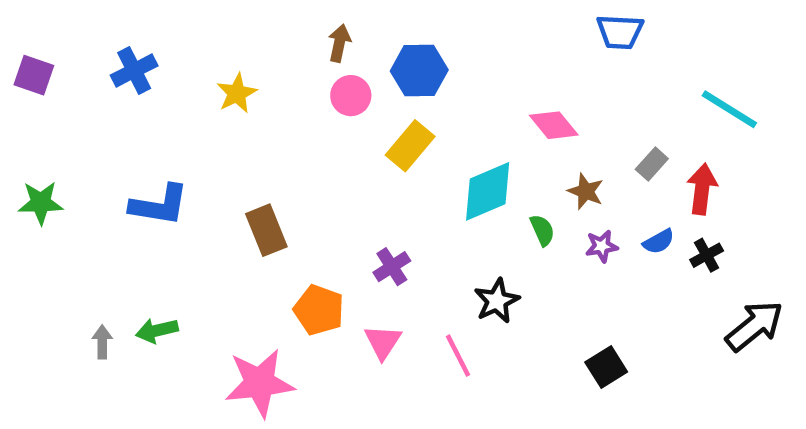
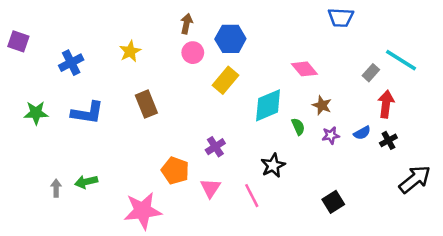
blue cross: (134, 71) -> (71, 63), moved
gray rectangle: (652, 164) -> (371, 73), moved
green star: (41, 203) -> (36, 113), moved
brown rectangle: (266, 230) -> (146, 104), moved

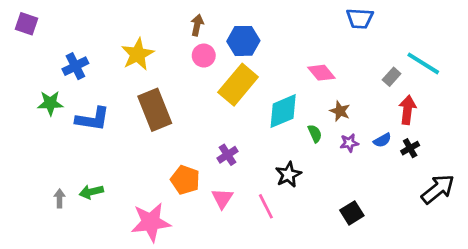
purple square: (18, 41) -> (26, 24), moved
yellow star: (130, 51) -> (138, 54), size x1.4
yellow rectangle: (225, 80) -> (238, 85), size x1.4
brown rectangle: (146, 104) -> (155, 110), size x1.4
green star: (36, 113) -> (50, 103), moved

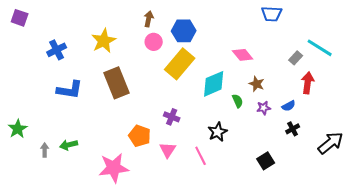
green star: (50, 103) -> (18, 129), moved, turned -30
black cross: (410, 148) -> (293, 129), moved
purple cross: (228, 155) -> (172, 117), turned -35

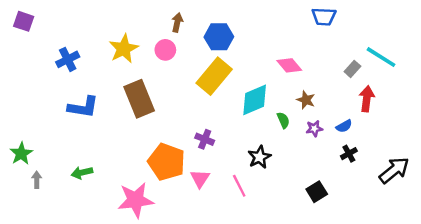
pink circle: (154, 42) -> (165, 50), moved
orange pentagon: (140, 136) -> (167, 162), size x1.4
gray arrow: (45, 150) -> (37, 180), moved

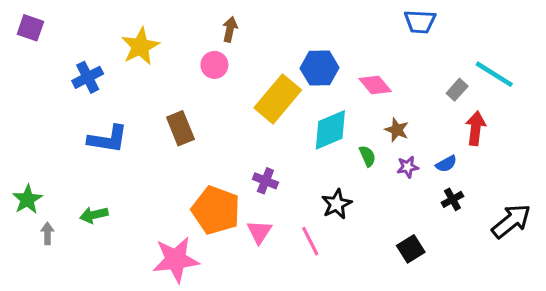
blue hexagon: (219, 37) -> (320, 68), moved
yellow star: (124, 49) -> (140, 46), moved
brown rectangle: (139, 99) -> (180, 128), size x0.7
green arrow: (82, 173) -> (94, 215), moved

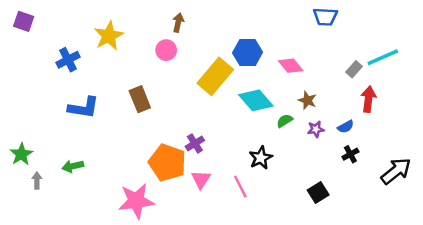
cyan line: (494, 74) -> (383, 57), turned -56
cyan diamond: (330, 130) -> (256, 100), turned 72
green semicircle: (367, 156) -> (285, 121), turned -98
purple cross: (265, 181) -> (195, 143), moved, turned 36

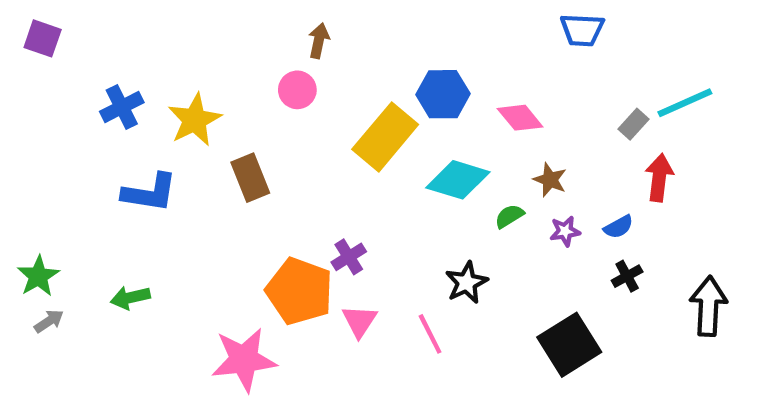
yellow star: (109, 36) -> (195, 120), moved
cyan diamond: (256, 100) -> (458, 180), turned -32
black arrow: (396, 171) -> (708, 306), turned -48
gray arrow: (37, 181) -> (49, 321), moved, turned 56
black square: (318, 193) -> (569, 345), size x1.6

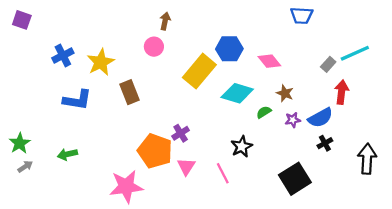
blue semicircle: (619, 227) -> (320, 118), size x1.6

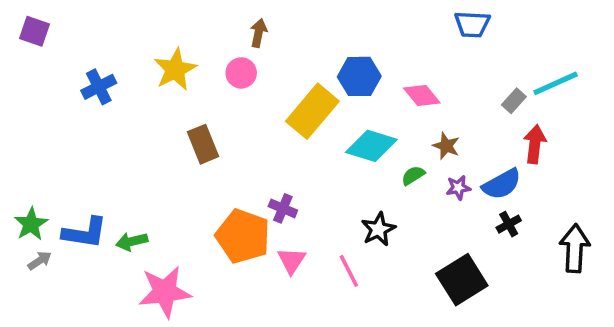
yellow star: (101, 62) -> (175, 69), moved
blue L-shape: (77, 100) -> (85, 233), moved
purple cross: (181, 133) -> (283, 208), turned -35
green arrow: (67, 154) -> (132, 241), moved
pink star: (126, 186) -> (165, 292), moved

